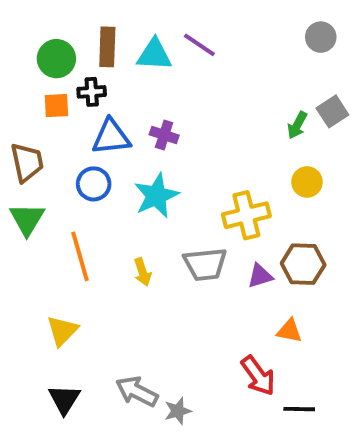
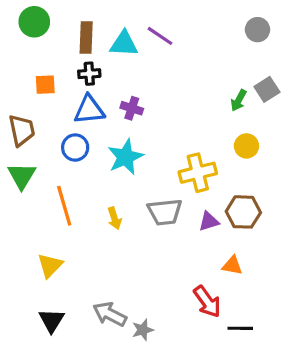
green circle: (56, 59) -> (34, 22), moved
black cross: (92, 92) -> (89, 74), moved

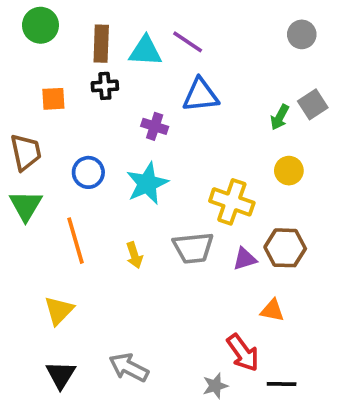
blue triangle: (89, 110) -> (201, 95), moved
yellow cross: (198, 173) -> (232, 202), turned 33
gray star: (143, 330) -> (215, 386), moved

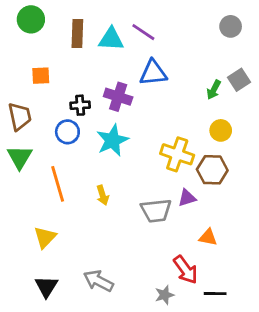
black cross: (105, 86) -> (80, 105), moved
purple cross: (155, 126) -> (118, 97), size x1.4
gray trapezoid: (193, 248) -> (156, 211), moved
brown hexagon: (285, 248) -> (212, 170), moved

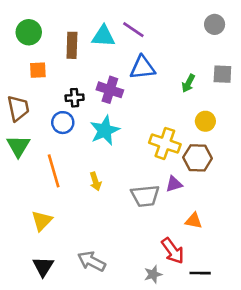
green circle: (31, 19) -> (29, 32), moved
brown rectangle: (77, 33) -> (72, 45), moved
gray square: (239, 80) -> (222, 74), turned 36
green arrow: (214, 90) -> (188, 83), moved

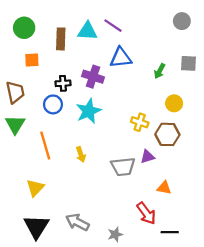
yellow cross: (165, 143) -> (140, 122), size x0.7
black triangle: (43, 266) -> (36, 227), size x1.4
gray star: (153, 274) -> (115, 234), moved

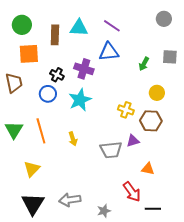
purple line: (113, 26) -> (112, 26), moved
orange square: (32, 60) -> (29, 54), size x1.5
black cross: (63, 83) -> (57, 75), turned 32
green triangle: (15, 124) -> (14, 130), moved
gray arrow: (77, 222) -> (70, 200), turned -35

